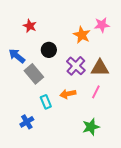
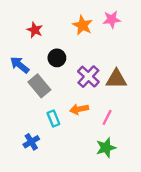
pink star: (102, 25) -> (112, 19), moved
orange star: (82, 35) -> (83, 25), moved
pink line: (96, 92) -> (107, 117), moved

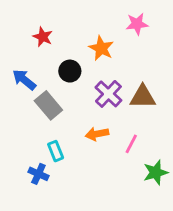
orange star: (83, 25) -> (101, 48), moved
cyan rectangle: (53, 118) -> (56, 151), moved
blue cross: (31, 142) -> (38, 174), turned -35
green star: (106, 148) -> (156, 172), moved

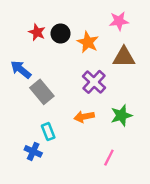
black circle: (70, 71) -> (61, 34), moved
brown triangle: (143, 97) -> (124, 57), moved
pink line: (131, 144) -> (109, 158), moved
green star: (156, 172) -> (121, 115), moved

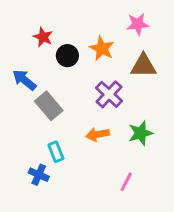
black circle: (61, 34) -> (67, 56), moved

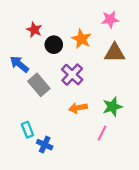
purple cross: (109, 94) -> (72, 75), moved
cyan rectangle: (56, 152) -> (27, 130), moved
blue cross: (39, 175) -> (45, 145), moved
pink line: (126, 182) -> (102, 133), moved

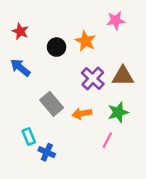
red star: (34, 30) -> (20, 31), moved
brown triangle: (115, 53) -> (123, 76), moved
purple cross: (72, 75) -> (93, 78), moved
gray rectangle: (39, 85) -> (52, 104), moved

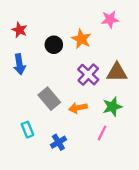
blue arrow: (20, 68) -> (19, 64), turned -138
blue cross: (47, 152) -> (58, 142), moved, turned 35

